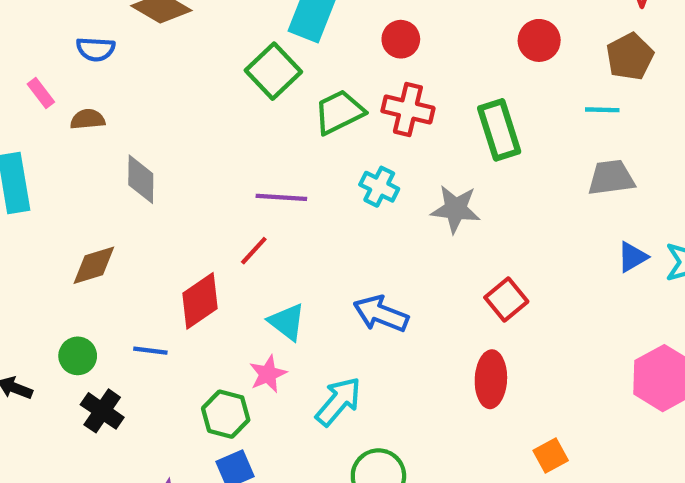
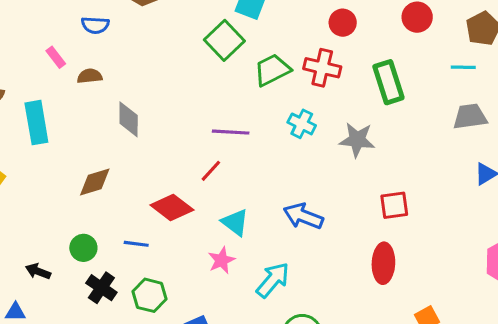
red circle: (401, 39) -> (343, 23), moved
red square: (506, 299) -> (394, 205), turned 32
red diamond: (200, 301) -> (172, 208), turned 72
green hexagon: (226, 414) -> (149, 295), moved

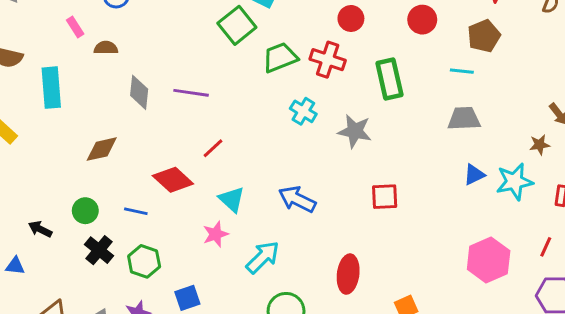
purple line: (231, 132) -> (191, 93), moved
red ellipse: (383, 263) -> (348, 274), moved

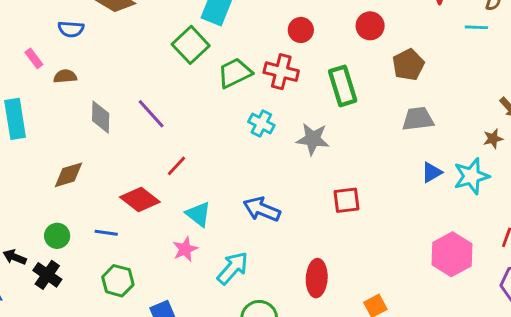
brown pentagon: (484, 36) -> (408, 65), moved
cyan line: (462, 71) -> (476, 27), moved
purple line: (191, 93) -> (151, 114), turned 44
black cross: (99, 250) -> (47, 275), moved

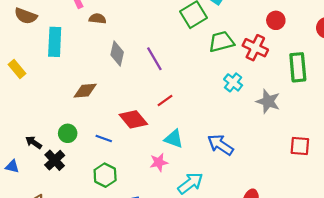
red square: (346, 200) -> (300, 146), moved
cyan triangle: (198, 214) -> (174, 139), turned -30

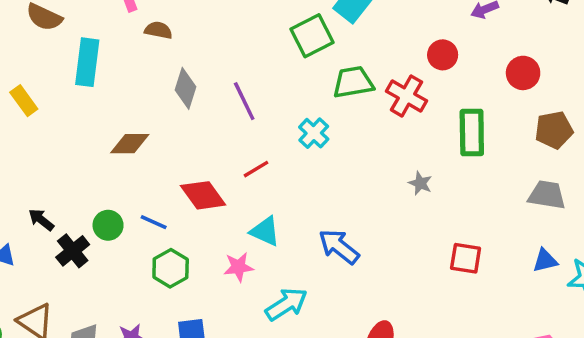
cyan cross: (233, 82) -> (314, 133), moved
gray star: (268, 101) -> (420, 183), size x0.6
green circle: (68, 133) -> (108, 225), moved
green hexagon: (105, 175) -> (171, 268), moved

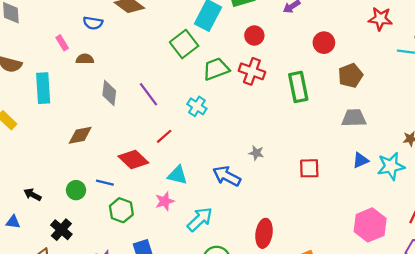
red circle: (443, 55) -> (254, 36), moved
gray star: (420, 183) -> (256, 153), moved
black cross: (73, 251) -> (61, 230), moved

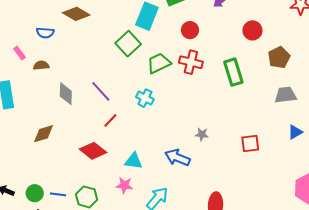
red line: (164, 136) -> (110, 120), moved
blue line: (105, 183) -> (58, 194), moved
green circle: (76, 190) -> (35, 193), moved
pink star: (165, 201) -> (124, 185), turned 30

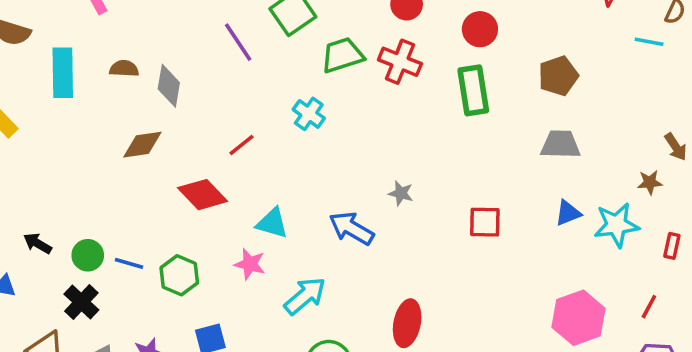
red circle: (252, 30) -> (480, 29), moved
brown semicircle: (41, 65) -> (124, 69), moved
purple line: (101, 91) -> (238, 42), moved
brown diamond: (44, 134) -> (142, 145), moved

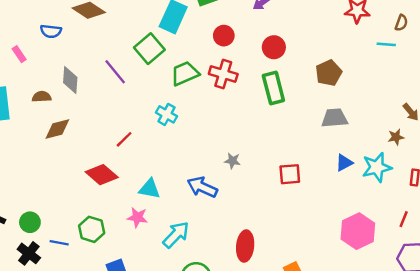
gray diamond: (169, 86) -> (70, 80), moved
brown diamond: (142, 145) -> (57, 129), moved
blue line: (129, 263) -> (59, 243), moved

